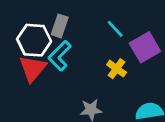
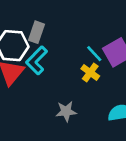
cyan line: (115, 29) -> (94, 54), moved

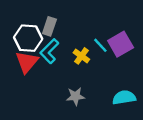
yellow cross: (90, 72) -> (81, 56), moved

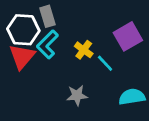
gray rectangle: (49, 26) -> (47, 16), turned -36
cyan line: (100, 45) -> (105, 63), moved

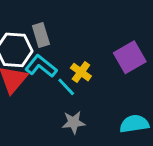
cyan L-shape: (47, 44) -> (41, 66), turned 84
cyan line: (105, 63) -> (66, 87), moved

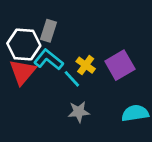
gray rectangle: (41, 35) -> (49, 31), turned 35
purple square: (130, 57) -> (120, 65), moved

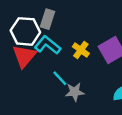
cyan line: (72, 79) -> (60, 78), moved

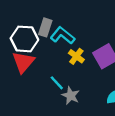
cyan L-shape: (48, 45) -> (63, 36), moved
gray star: (75, 92) -> (71, 96), turned 30

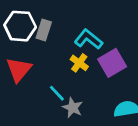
cyan L-shape: (63, 36) -> (88, 39), moved
white hexagon: (24, 39) -> (20, 26), moved

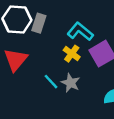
gray star: (73, 108) -> (71, 83), moved

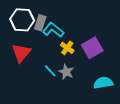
cyan L-shape: (80, 32) -> (53, 30), moved

